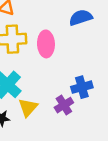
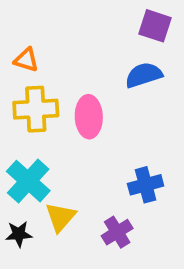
purple cross: (64, 105) -> (117, 232), moved

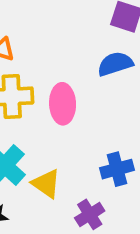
yellow triangle: (60, 217) -> (46, 184), moved, turned -36

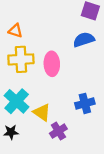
purple cross: (90, 214) -> (58, 131), moved

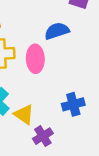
blue semicircle: (84, 40) -> (57, 31), moved

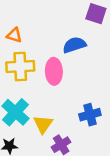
yellow triangle: (24, 114) -> (43, 124), turned 30

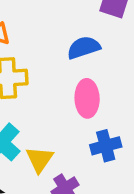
pink ellipse: (54, 71) -> (87, 98), moved

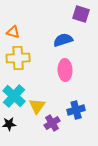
blue cross: (106, 146) -> (76, 110), moved

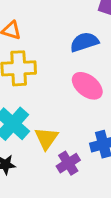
pink ellipse: (65, 70) -> (87, 86), turned -50

